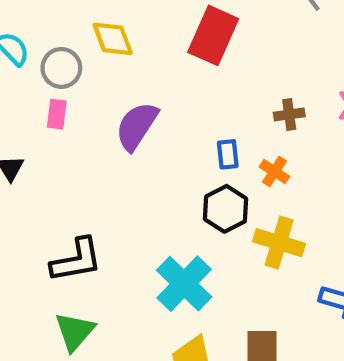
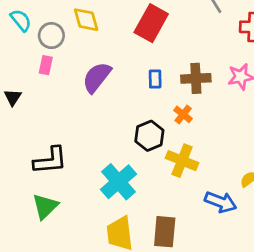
brown cross: (289, 114) -> (196, 78), size x1.5
blue rectangle: (228, 154) -> (155, 79), moved

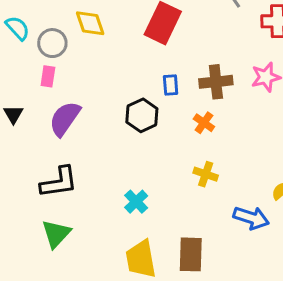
purple semicircle: (97, 77) -> (65, 119), moved
black hexagon: (149, 136) -> (142, 115), moved
yellow cross: (182, 161) -> (206, 174), size x0.7
cyan cross: (118, 182) -> (136, 202), size x0.6

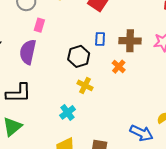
pink rectangle: (48, 76) -> (39, 25), moved
purple semicircle: (65, 119) -> (28, 52), turned -30
yellow cross: (206, 174) -> (85, 85), moved

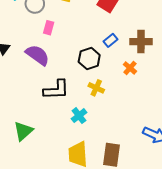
blue rectangle: (100, 39) -> (110, 40), turned 48
purple semicircle: (28, 52) -> (38, 55), turned 115
black L-shape: (19, 93) -> (56, 90), moved

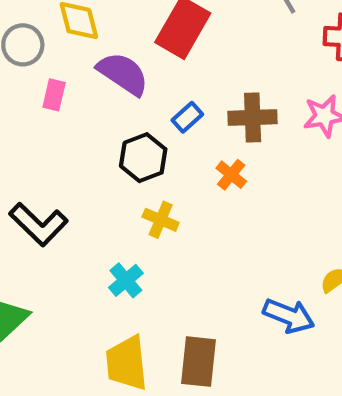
purple semicircle: (38, 55) -> (123, 74), moved
black L-shape: (56, 90) -> (39, 224), moved, turned 48

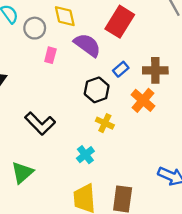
orange cross: (231, 175) -> (143, 100), size x1.5

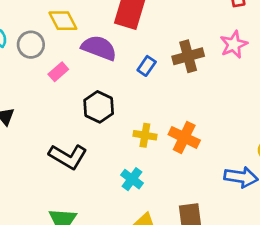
pink rectangle: (50, 55) -> (58, 72), turned 49
black hexagon: (97, 90) -> (99, 107), moved
orange cross: (143, 100) -> (184, 137), moved

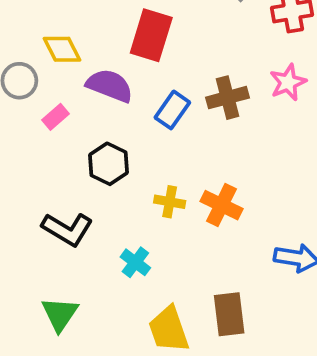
blue rectangle: (147, 66) -> (172, 110), size x1.4
cyan cross: (132, 179) -> (135, 262), moved

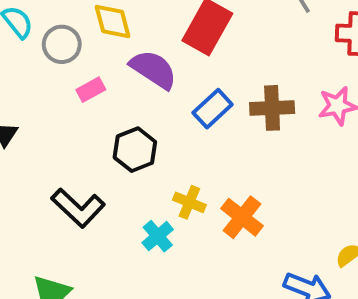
cyan cross: (135, 262) -> (158, 236), moved

